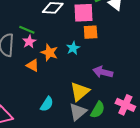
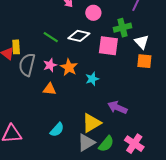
green line: (27, 30) -> (51, 37), moved
orange square: (91, 32) -> (144, 61), moved
orange star: (49, 53) -> (69, 67), moved
orange triangle: (33, 65) -> (49, 89), turned -32

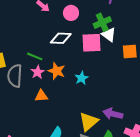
green line: (51, 37) -> (35, 56), moved
white triangle: (142, 42) -> (109, 35), moved
purple arrow: (117, 107) -> (113, 114), moved

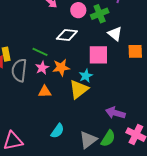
green cross: (102, 22) -> (100, 14), moved
pink square: (92, 43) -> (98, 55), moved
orange star: (57, 71) -> (61, 67), turned -30
yellow triangle: (89, 122) -> (79, 89), moved

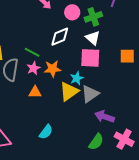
white triangle: (115, 34) -> (93, 38), moved
white diamond: (67, 35) -> (60, 37), turned -30
gray triangle: (88, 140) -> (90, 94), moved

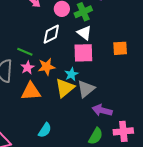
orange triangle: (35, 92) -> (31, 91), size x1.5
pink cross: (124, 139) -> (123, 131), turned -30

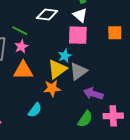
white diamond: (51, 34) -> (47, 14), turned 30
orange star: (47, 67) -> (52, 88), moved

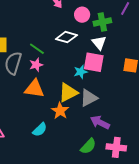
cyan star: (65, 56) -> (81, 72), moved
orange star: (52, 88) -> (60, 111), turned 30

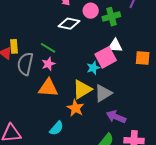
white diamond: (66, 37) -> (69, 24), moved
white triangle: (99, 43) -> (115, 46), moved, turned -42
pink square: (94, 62) -> (106, 57), turned -35

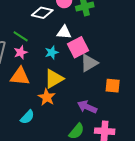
white triangle: (115, 46) -> (64, 32), moved
orange square: (143, 58) -> (113, 86), moved
cyan star: (93, 68) -> (52, 52), moved
gray triangle: (103, 93) -> (89, 63), moved

